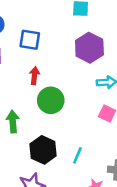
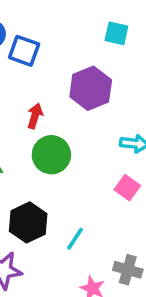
blue square: (30, 40) -> (24, 51), moved
purple hexagon: (89, 48) -> (91, 88), moved

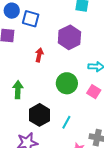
green circle: (51, 155) -> (67, 83), moved

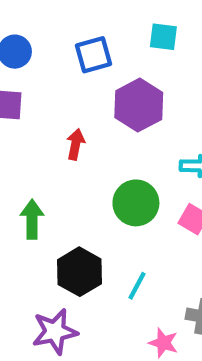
blue square: (31, 19) -> (93, 55), moved, turned -30

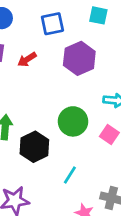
red arrow: (76, 144) -> (27, 60), moved, turned -138
black hexagon: (79, 272) -> (34, 147), moved

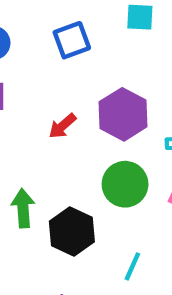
purple hexagon: (79, 58) -> (123, 114), moved
red arrow: (27, 60) -> (62, 126), moved

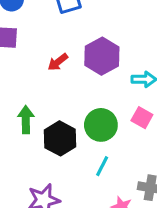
green circle: (125, 184) -> (101, 125), moved

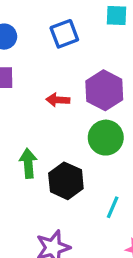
red arrow: (58, 62) -> (58, 100), turned 45
green circle: (101, 125) -> (106, 138), moved

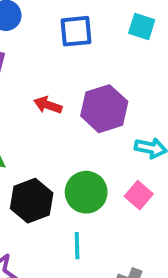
green circle: (106, 138) -> (86, 192), moved
cyan line: (113, 207) -> (77, 246), turned -40

